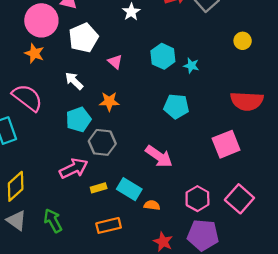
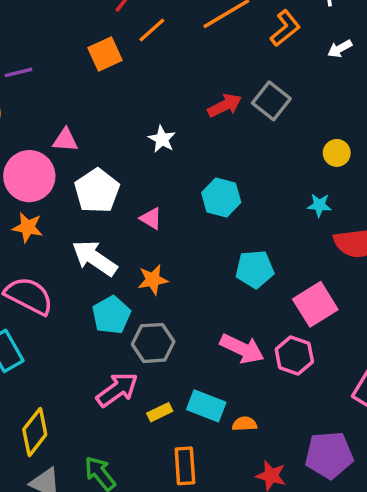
cyan star: (191, 66) -> (319, 205), moved
white arrow: (74, 81) -> (95, 258), size x1.5
pink square: (226, 144) -> (315, 304), moved
pink hexagon: (197, 199) -> (294, 356), moved
orange rectangle: (109, 225) -> (185, 466), turned -70

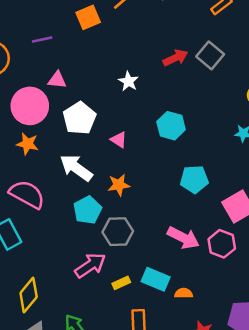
purple line: (18, 72) -> (42, 39), moved

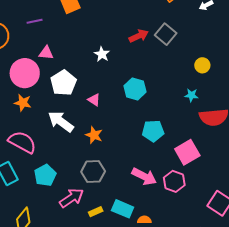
orange star: (119, 185) -> (94, 135), turned 30
cyan pentagon: (87, 210) -> (45, 175), moved

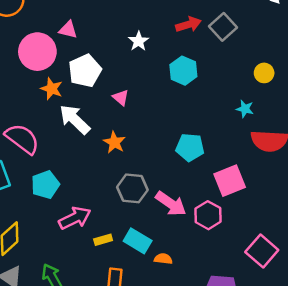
cyan hexagon: (135, 89) -> (183, 71), moved
orange star: (23, 103) -> (52, 89), moved
gray hexagon: (93, 172) -> (132, 188), moved

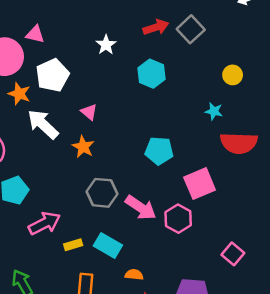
pink triangle: (121, 98) -> (89, 112), moved
pink square: (262, 251) -> (233, 254), size x0.7
orange semicircle: (163, 259) -> (134, 275), moved

